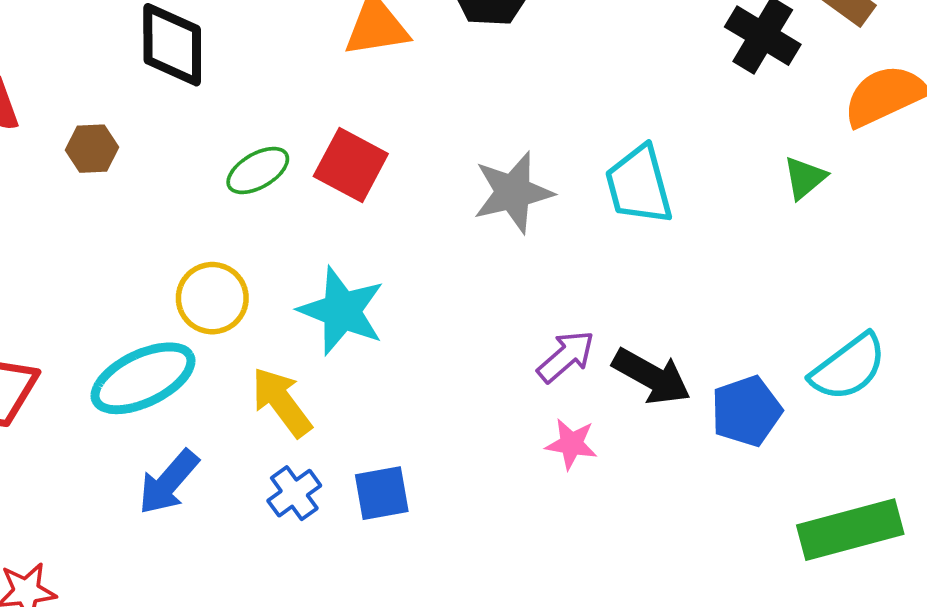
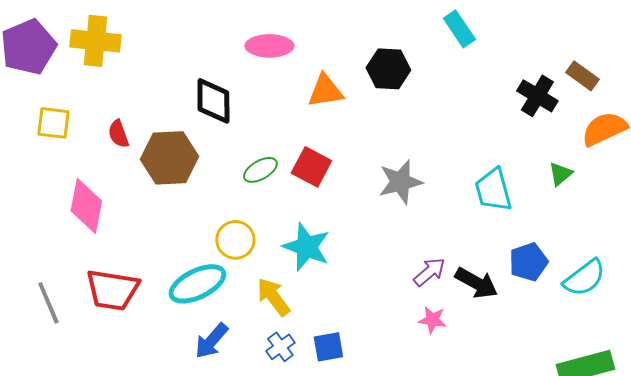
brown hexagon: (92, 149) -> (169, 158), size x2.0
cyan trapezoid: (639, 185) -> (493, 190), moved
blue pentagon: (746, 411) -> (528, 262), moved

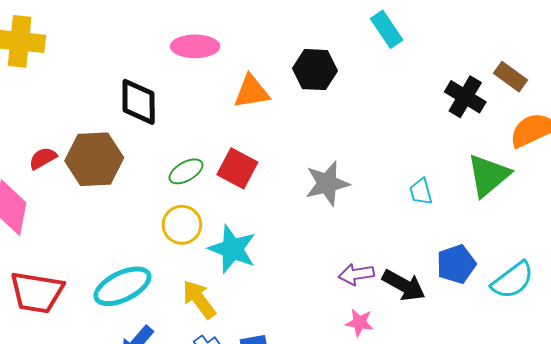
red semicircle: (118, 134) -> (43, 158), moved, turned 80
green triangle: (560, 174) -> (488, 175), size x1.8
cyan trapezoid: (493, 190) -> (421, 192), size x0.6
yellow circle: (235, 240) -> (182, 225), moved
purple arrow: (429, 272) -> (356, 274), turned -148

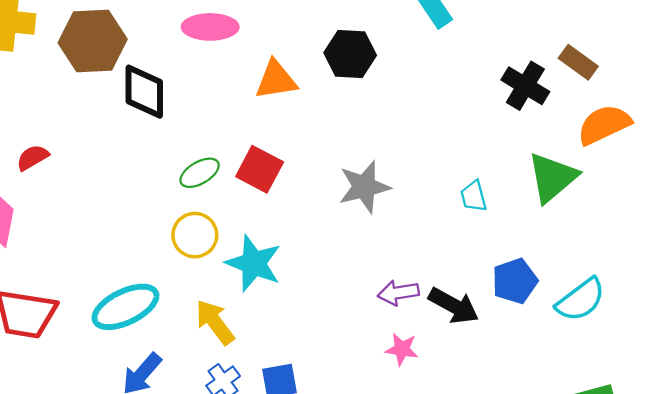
brown hexagon: (94, 159) -> (93, 41), moved

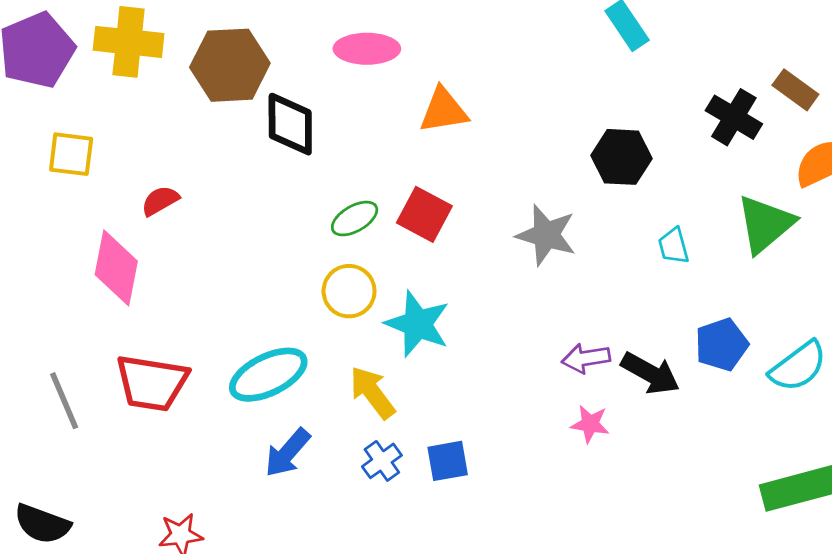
black hexagon: (350, 54) -> (622, 157), moved
gray star: (364, 187) -> (546, 235), turned 30

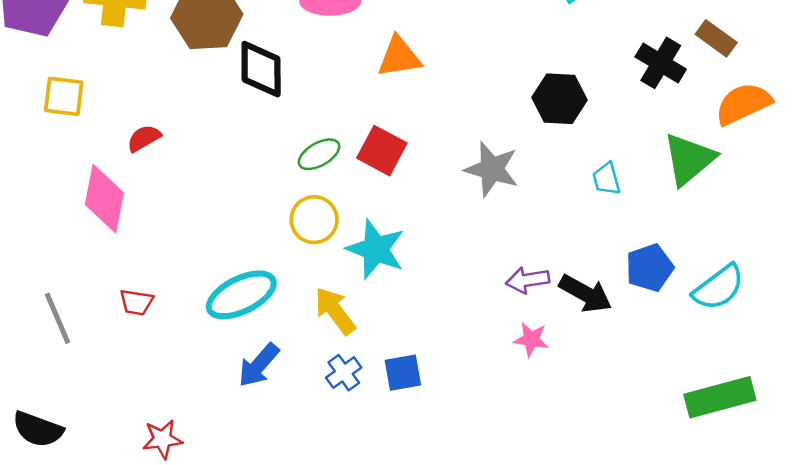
red trapezoid: (152, 383) -> (136, 302), size x0.5

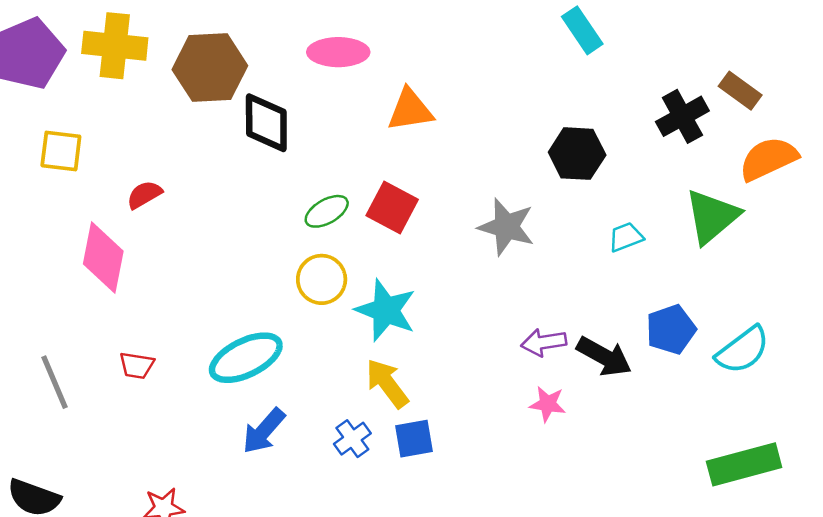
black cross: (661, 63) -> (682, 116), turned 30
cyan trapezoid: (606, 179) -> (626, 237), turned 84
yellow arrow: (335, 311) -> (387, 383), moved

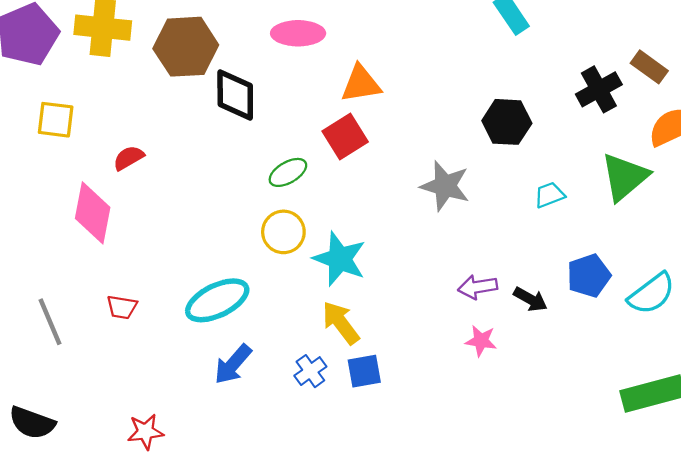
red square: (392, 207) -> (345, 137), moved, turned 30
black arrow: (604, 356) -> (530, 299), size x0.7

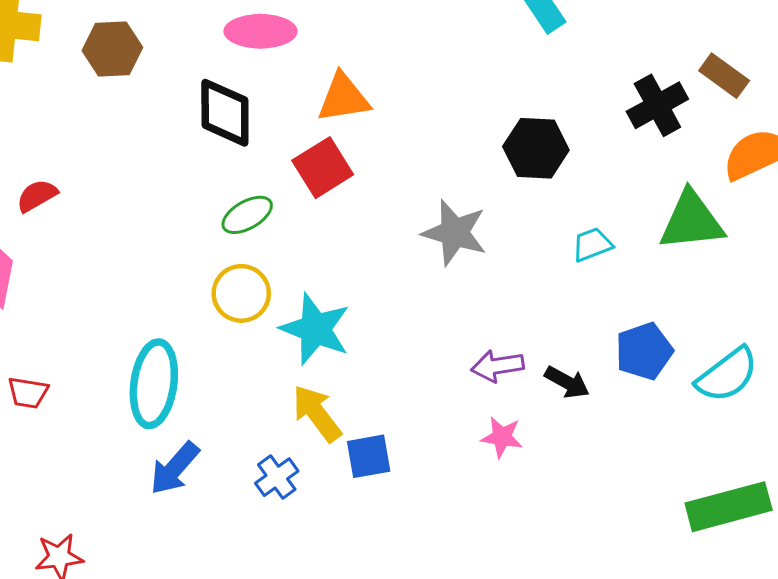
brown hexagon: (186, 47) -> (112, 49), size x0.7
black diamond: (235, 95) -> (225, 113), moved
green triangle: (625, 177) -> (691, 221), turned 34
cyan ellipse: (217, 300) -> (154, 384), turned -56
blue square: (364, 371) -> (369, 456), moved

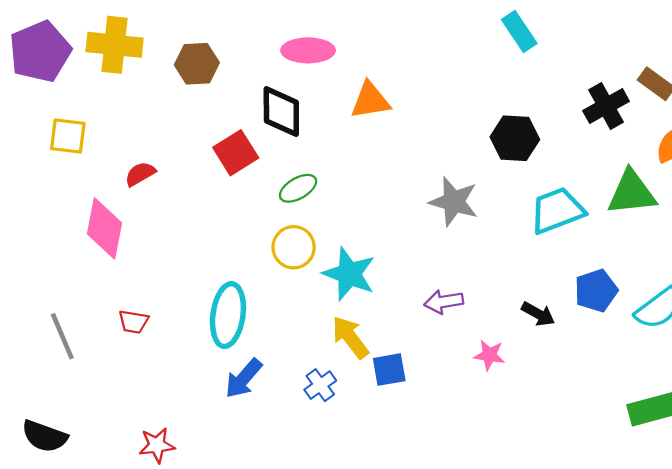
red square: (323, 168) -> (236, 153), moved
cyan trapezoid: (592, 245) -> (557, 211), size x1.8
purple arrow: (497, 366) -> (444, 302), moved

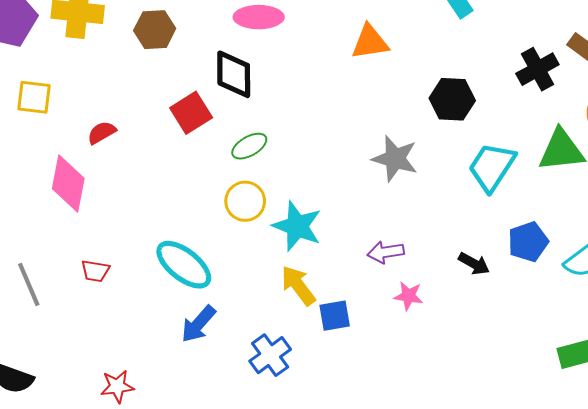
orange triangle: (370, 100) -> (370, 42), moved
cyan trapezoid: (557, 211) -> (492, 167), turned -36
cyan ellipse: (228, 315) -> (184, 265), turned -60
pink star: (489, 355) -> (408, 296), moved
blue cross: (320, 385) -> (270, 355), moved, size x1.4

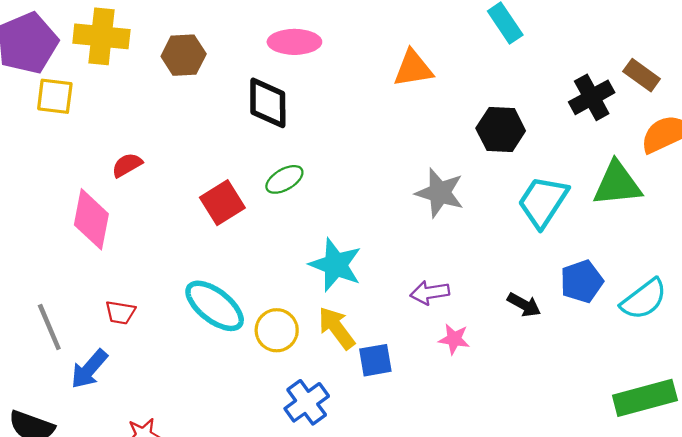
yellow square: (34, 97) -> (55, 96), moved
red square: (191, 113) -> (222, 203), moved
yellow circle: (245, 201) -> (277, 330), moved
blue arrow: (198, 324) -> (89, 369), moved

